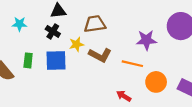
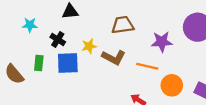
brown trapezoid: (95, 24) -> (123, 25), moved
black cross: (53, 31) -> (58, 39), moved

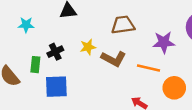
black cross: (58, 39) -> (55, 52), moved, turned 32
blue square: (68, 63) -> (56, 87), moved

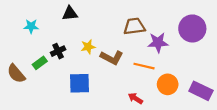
brown trapezoid: (123, 25) -> (134, 26), moved
green rectangle: (35, 65) -> (40, 63), turned 48
blue square: (56, 87) -> (80, 83), moved

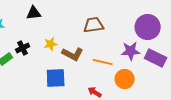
purple star: (158, 42) -> (131, 51), moved
blue square: (80, 83) -> (56, 78), moved
purple rectangle: (201, 91) -> (156, 58), moved

